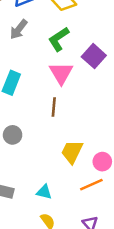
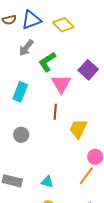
green L-shape: (59, 39) -> (47, 62), moved
yellow trapezoid: (72, 152) -> (78, 129), moved
orange line: (91, 185) -> (86, 176), turned -30

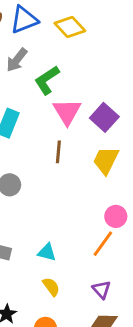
purple square: (88, 70) -> (104, 117), moved
yellow trapezoid: (78, 129) -> (106, 160), moved

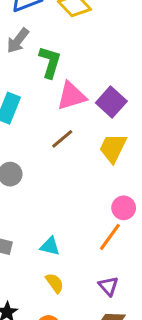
green L-shape: (47, 80) -> (50, 62), turned 140
pink triangle: (67, 112) -> (71, 96), turned 44
brown line: (58, 152) -> (62, 139), turned 45

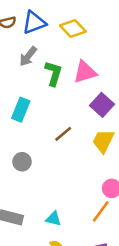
pink triangle: (71, 96) -> (85, 72), moved

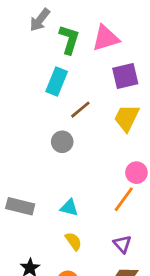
purple square: (102, 105) -> (125, 76), turned 35
cyan rectangle: (21, 110) -> (57, 82), moved
gray circle: (22, 162) -> (62, 142), moved

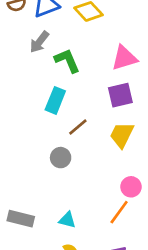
pink triangle: (106, 38) -> (124, 58), moved
green L-shape: (69, 40) -> (67, 61), turned -40

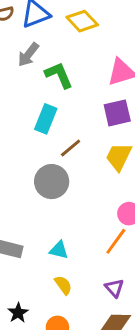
gray circle: (61, 158) -> (52, 182), size x1.5

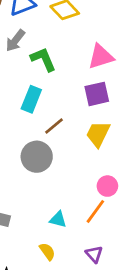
cyan triangle: (59, 250) -> (58, 219), moved

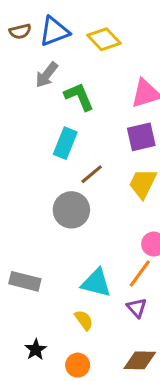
cyan triangle: (58, 219) -> (96, 283), size x1.5
purple triangle: (94, 254) -> (137, 308), moved

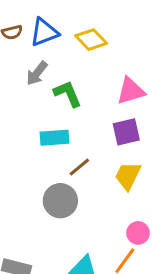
cyan rectangle: (65, 143) -> (55, 138), turned 64

